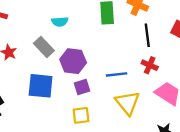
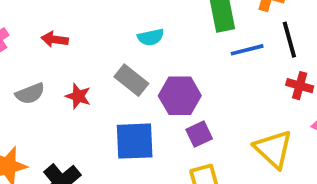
blue line: (117, 74) -> (247, 50), moved

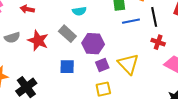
red star: (78, 96) -> (38, 41), size x1.5
blue square: (135, 141) -> (67, 67), size x0.7
yellow triangle: (273, 149) -> (128, 64), moved

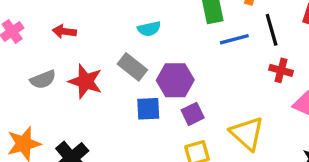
yellow triangle: (128, 64) -> (247, 133), moved
blue square: (67, 67) -> (148, 109), moved

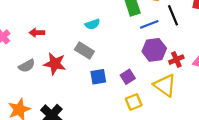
red cross: (281, 70) -> (176, 60), moved, turned -32
purple hexagon: (175, 80) -> (154, 50), moved

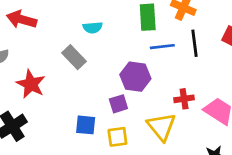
red arrow: (37, 33) -> (22, 19), size x1.5
purple hexagon: (154, 50) -> (135, 77), moved
red star: (55, 64) -> (31, 84), moved
blue square: (98, 77) -> (86, 125), moved

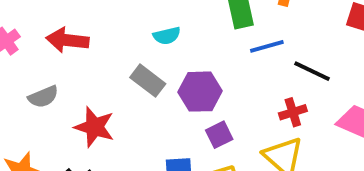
black line: (194, 43) -> (312, 71), moved, turned -48
purple hexagon: (135, 77) -> (200, 92), moved
red cross: (184, 99) -> (293, 112), moved

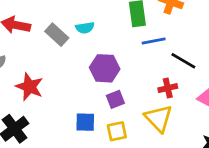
gray rectangle: (148, 81) -> (57, 35), moved

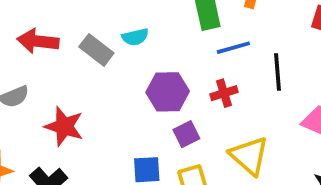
black line: (183, 61) -> (277, 72), turned 60
red cross: (168, 88) -> (224, 93), moved

